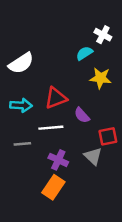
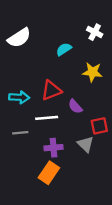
cyan semicircle: (84, 53) -> (64, 49), moved
white semicircle: (21, 63) -> (19, 38), moved
purple cross: (58, 160) -> (53, 148), turned -30

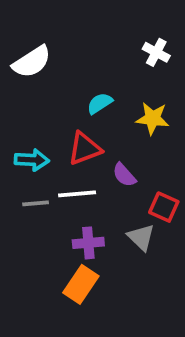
cyan semicircle: (64, 49) -> (100, 103), moved
red square: (99, 126) -> (164, 207), turned 36
gray line: (20, 133) -> (36, 203), moved

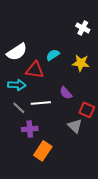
white semicircle: (32, 62) -> (17, 52), moved
red triangle: (85, 149) -> (35, 70), moved, turned 30
gray line: (36, 203) -> (19, 108), turned 48
purple cross: (88, 243) -> (30, 129), moved

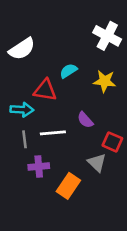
white cross: (83, 28) -> (107, 36), size x1.5
white semicircle: (17, 52) -> (22, 49), moved
gray line: (19, 108) -> (24, 139), turned 40
orange rectangle: (43, 151) -> (68, 186), moved

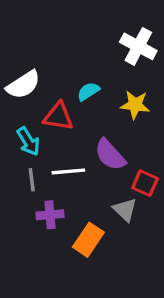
white semicircle: (22, 49) -> (23, 85), moved
cyan arrow: (22, 110) -> (28, 141), turned 55
purple semicircle: (85, 120) -> (110, 155), size x1.5

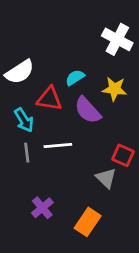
purple semicircle: (110, 155) -> (88, 110), moved
purple cross: (50, 215) -> (42, 208), moved, turned -35
orange rectangle: (88, 240) -> (88, 222), moved

